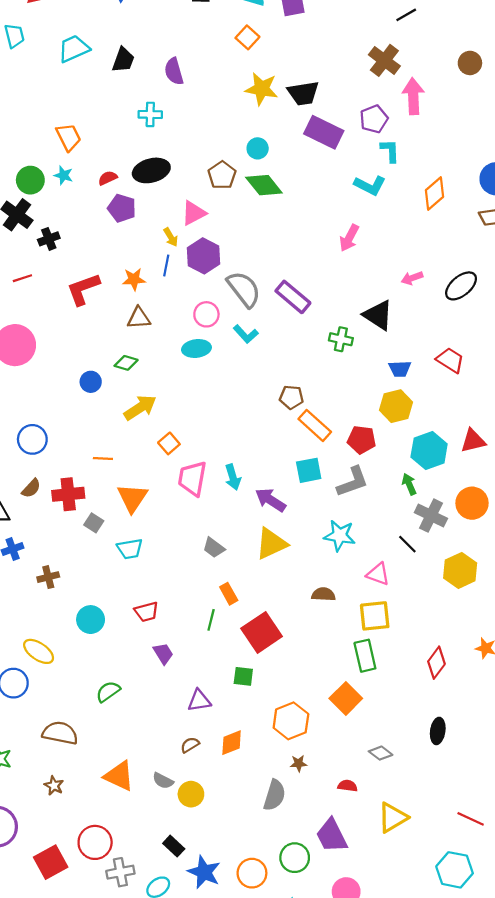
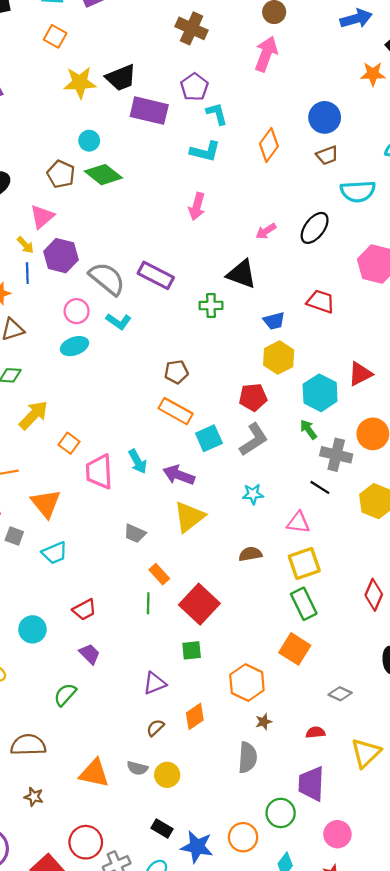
pink arrow: (413, 96) -> (266, 54), moved, turned 36
orange rectangle: (315, 425) -> (176, 411), moved
cyan star: (340, 536) -> (253, 494), size x0.7
purple trapezoid: (163, 654) -> (90, 654), moved
purple trapezoid: (332, 836) -> (311, 784), turned 42

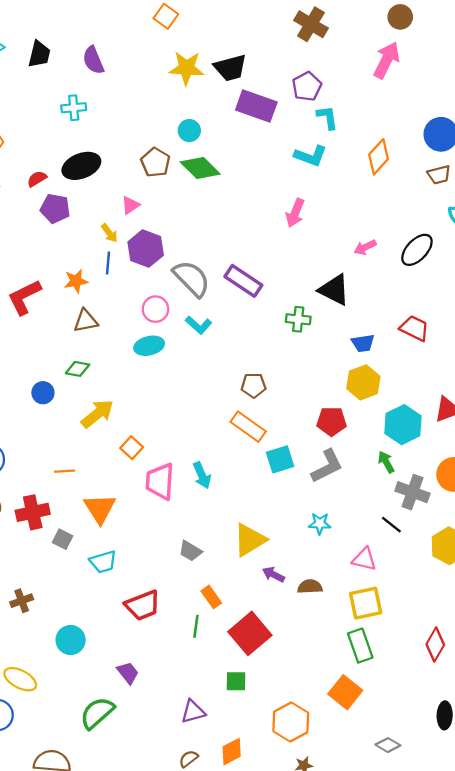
pink triangle: (42, 217) -> (130, 205), size x0.7
purple arrow: (179, 475) -> (273, 575), moved, size x0.7
red trapezoid: (84, 610) -> (143, 605), moved, size x1.4
green semicircle: (65, 695) -> (97, 713), size x1.4

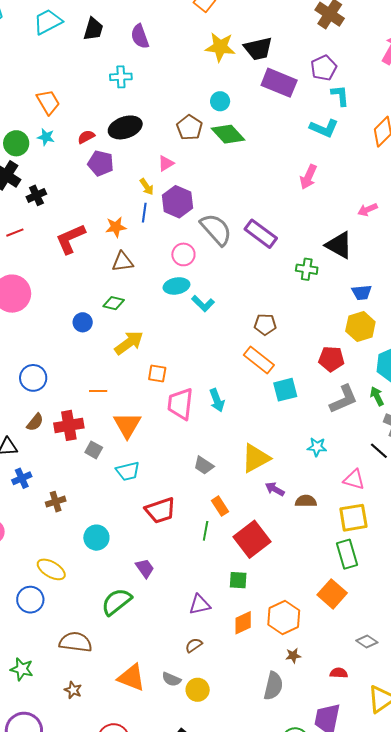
cyan L-shape: (199, 325) -> (203, 304), moved
orange square: (132, 448) -> (157, 374), turned -36
gray L-shape: (327, 466) -> (344, 399), moved
orange diamond: (232, 752) -> (243, 623), moved

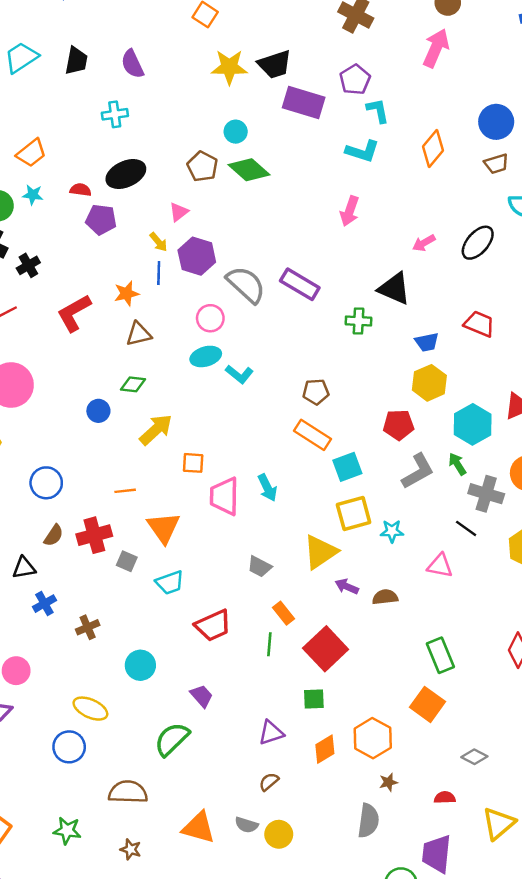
orange trapezoid: (48, 102) -> (31, 153), turned 88
red semicircle: (86, 137) -> (81, 190), turned 42
yellow square: (353, 518) -> (354, 514), moved

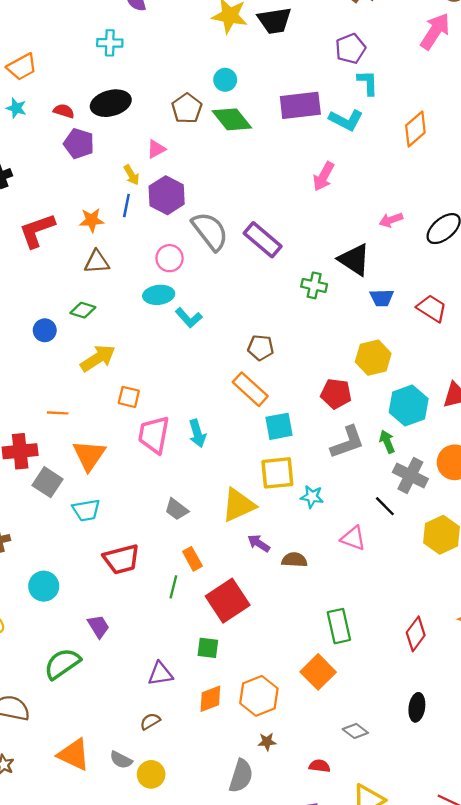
purple rectangle: (304, 103) -> (300, 105), moved, turned -33
blue trapezoid: (427, 342) -> (382, 298), moved
gray square: (127, 561) -> (48, 482), size x1.4

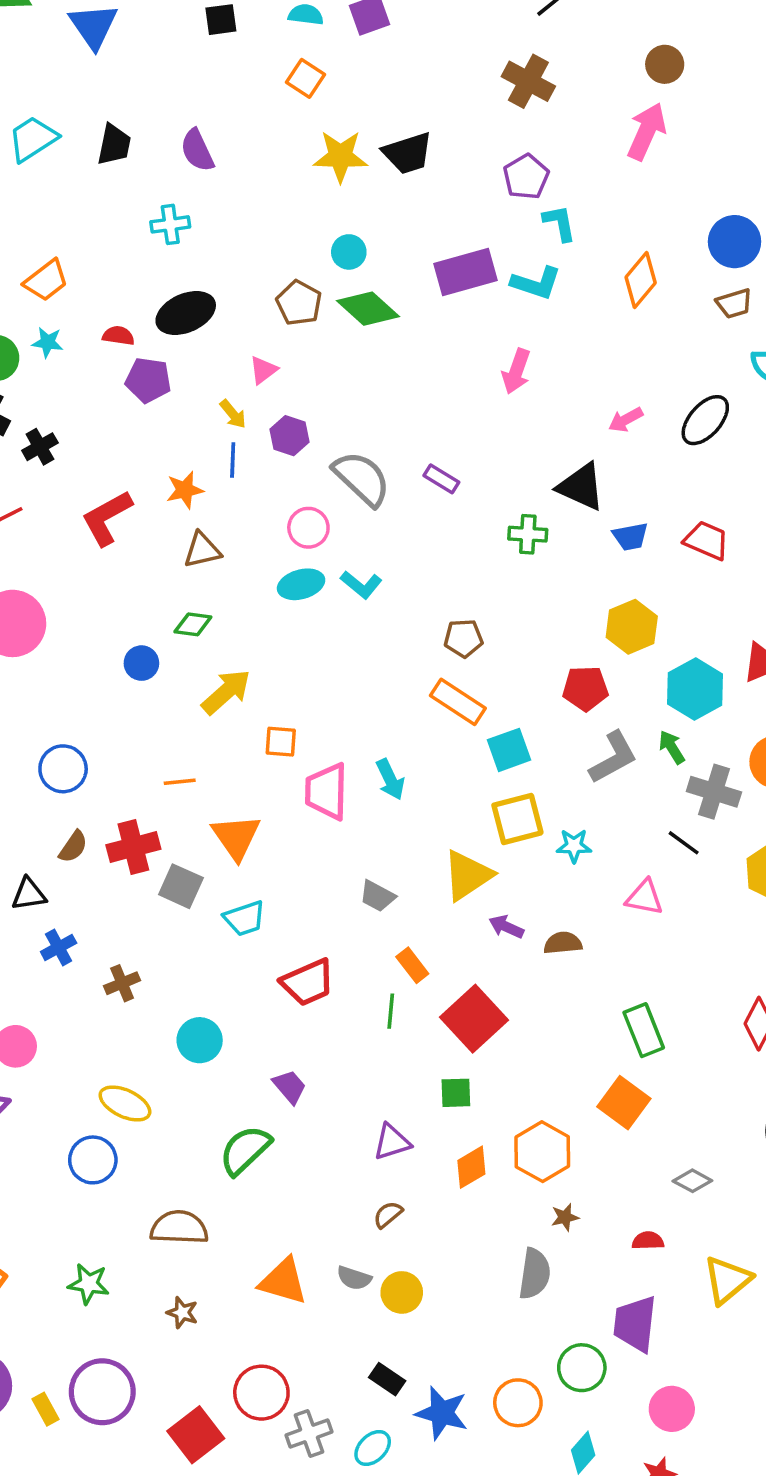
purple hexagon: (167, 195) -> (289, 436), size x0.7
purple rectangle: (263, 240) -> (441, 479), size x0.6
cyan L-shape: (189, 318) -> (361, 585), moved

